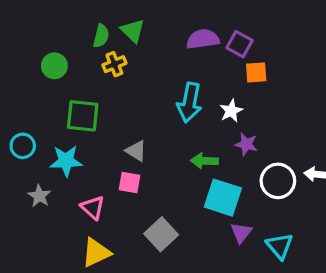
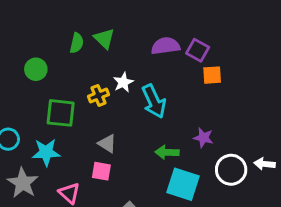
yellow cross: (114, 64) -> (98, 95), moved
cyan arrow: (189, 103) -> (154, 101), turned -36
white star: (231, 111) -> (123, 82), moved
gray star: (39, 196) -> (23, 183), size x1.5

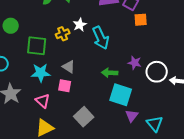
green circle: (36, 69) -> (11, 26), moved
cyan star: (46, 152) -> (41, 73), moved
white circle: (231, 170) -> (157, 72), moved

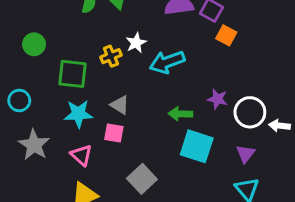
orange square: (141, 20) -> (226, 35), turned 32
cyan arrow: (101, 38) -> (167, 62), turned 95
purple triangle: (132, 116) -> (245, 154), moved

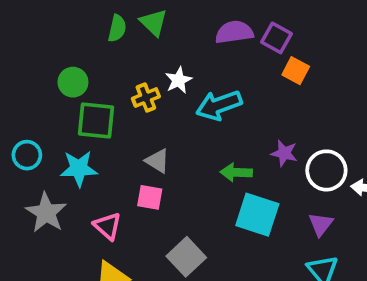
green circle: (34, 44) -> (73, 82), moved
cyan star: (78, 114) -> (79, 169), moved

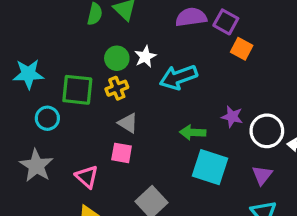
green circle: (73, 82) -> (117, 58), moved
yellow cross: (146, 97) -> (117, 88), moved
cyan circle: (27, 155) -> (47, 118), moved
cyan star: (79, 169) -> (28, 74), moved

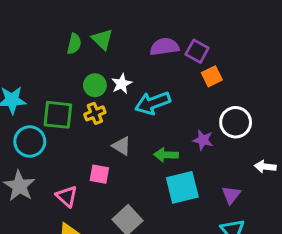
orange square: (242, 49) -> (212, 76), turned 36
cyan circle: (47, 118) -> (30, 141), size x1.4
gray triangle: (128, 123) -> (122, 146), moved
white circle: (267, 131) -> (236, 122), moved
cyan square: (210, 167) -> (182, 187), turned -32

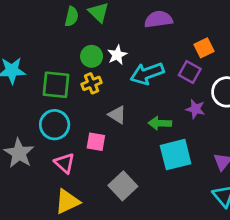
purple square: (197, 51) -> (190, 72), moved
cyan circle: (30, 141) -> (55, 125), moved

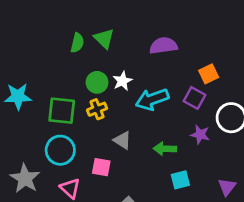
cyan square: (176, 155) -> (180, 180), size x0.6

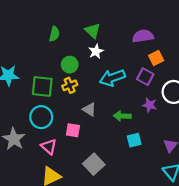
green triangle: (104, 39) -> (93, 31), moved
purple semicircle: (163, 46) -> (143, 36), moved
white star: (122, 81) -> (96, 51), moved

